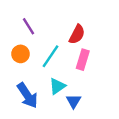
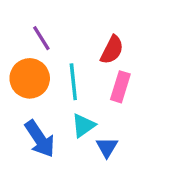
orange circle: (20, 54) -> (30, 78), size x1.5
cyan line: (50, 56) -> (73, 82), turned -40

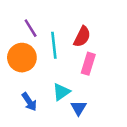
cyan line: (73, 82) -> (54, 45), moved
blue arrow: (40, 139) -> (29, 102), size x0.7

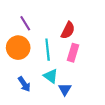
cyan line: (54, 45) -> (48, 50), moved
cyan triangle: (61, 92) -> (51, 76), turned -49

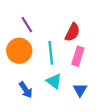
blue triangle: (65, 89) -> (80, 90), moved

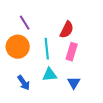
cyan triangle: (54, 81) -> (50, 75), turned -42

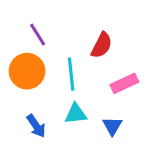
pink rectangle: (72, 52) -> (124, 83), moved, turned 48

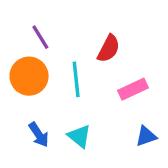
cyan triangle: (76, 114) -> (79, 136), moved, turned 45
blue triangle: (112, 126) -> (146, 136), moved, turned 40

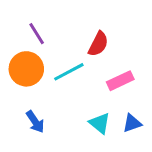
cyan line: (76, 79) -> (69, 72), turned 68
cyan triangle: (79, 136) -> (100, 123), moved

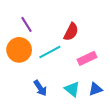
blue arrow: (35, 122) -> (40, 88), moved

